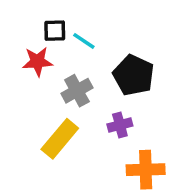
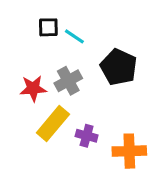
red star: (38, 62) -> (33, 88), moved
purple cross: (120, 125) -> (87, 136), moved, turned 30

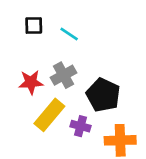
black square: (48, 27) -> (34, 26), moved
black pentagon: (119, 67) -> (103, 95), moved

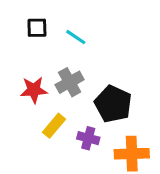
yellow rectangle: (49, 115) -> (54, 126), size x0.7

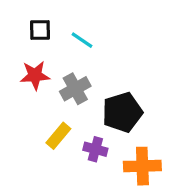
red star: (34, 90) -> (35, 75), moved
black pentagon: (113, 104) -> (122, 112), turned 30

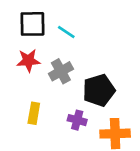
black square: (40, 30) -> (32, 24), size x1.5
yellow rectangle: (58, 136) -> (34, 113), moved, turned -30

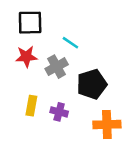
cyan line: (66, 32) -> (70, 43), moved
purple cross: (77, 120) -> (59, 112), moved

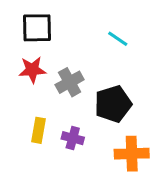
cyan line: (70, 43) -> (118, 39), moved

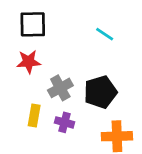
gray cross: (70, 82) -> (60, 88), moved

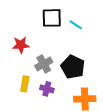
black square: (33, 24) -> (52, 18), moved
black pentagon: (100, 92) -> (73, 67), turned -30

